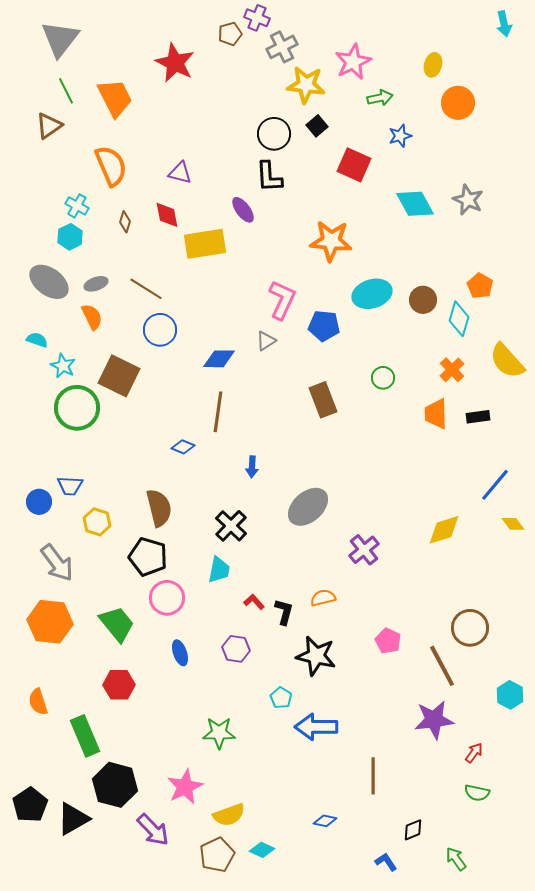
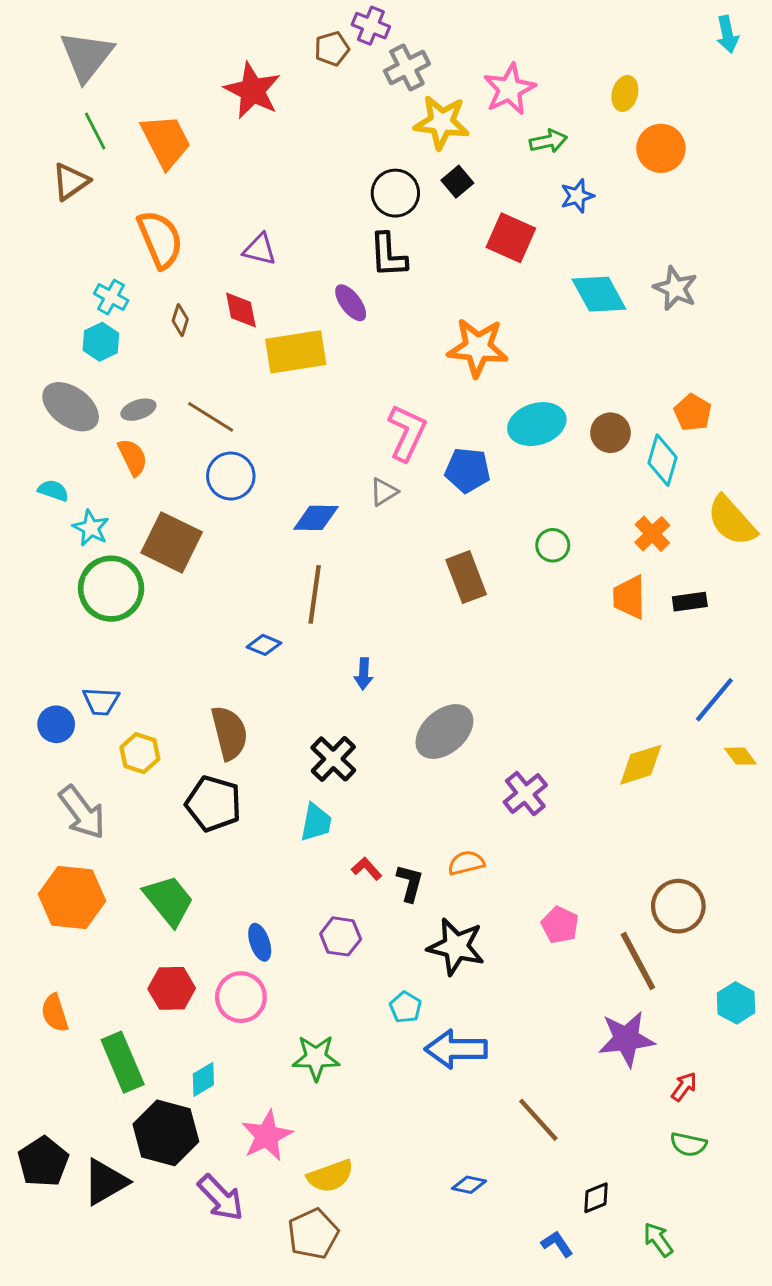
pink circle: (167, 598) -> (241, 997), moved
brown line: (373, 776) -> (538, 1120), turned -42
cyan diamond: (262, 850) -> (203, 1079), moved, turned -55

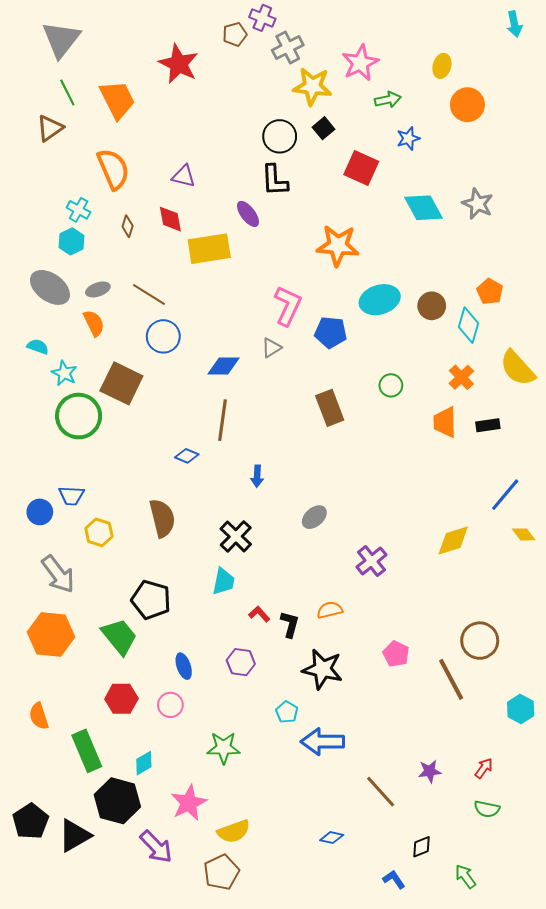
gray ellipse: (444, 732) -> (314, 517), size x0.6
black pentagon: (214, 804) -> (151, 600), moved
pink circle: (241, 997) -> (170, 705), size x0.7
purple star: (626, 1039) -> (430, 771), moved, size x0.6

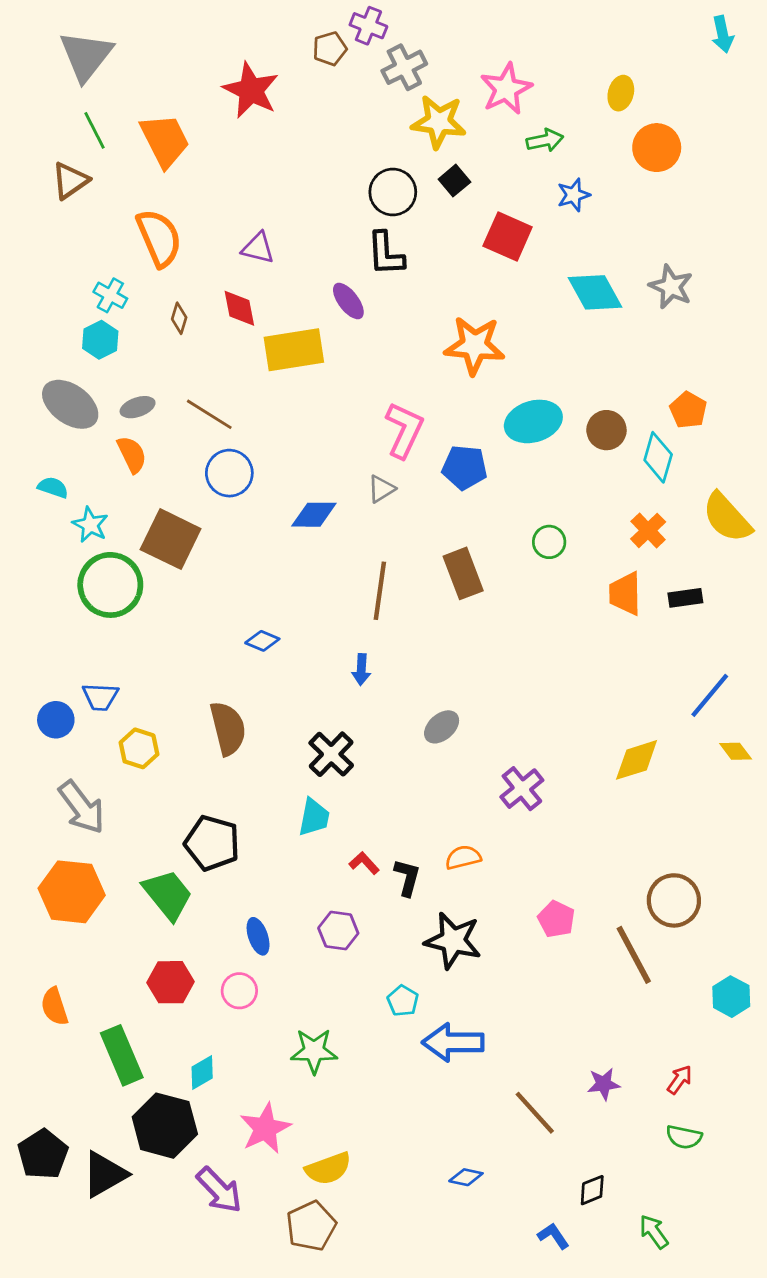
brown line: (222, 420) -> (380, 591), moved

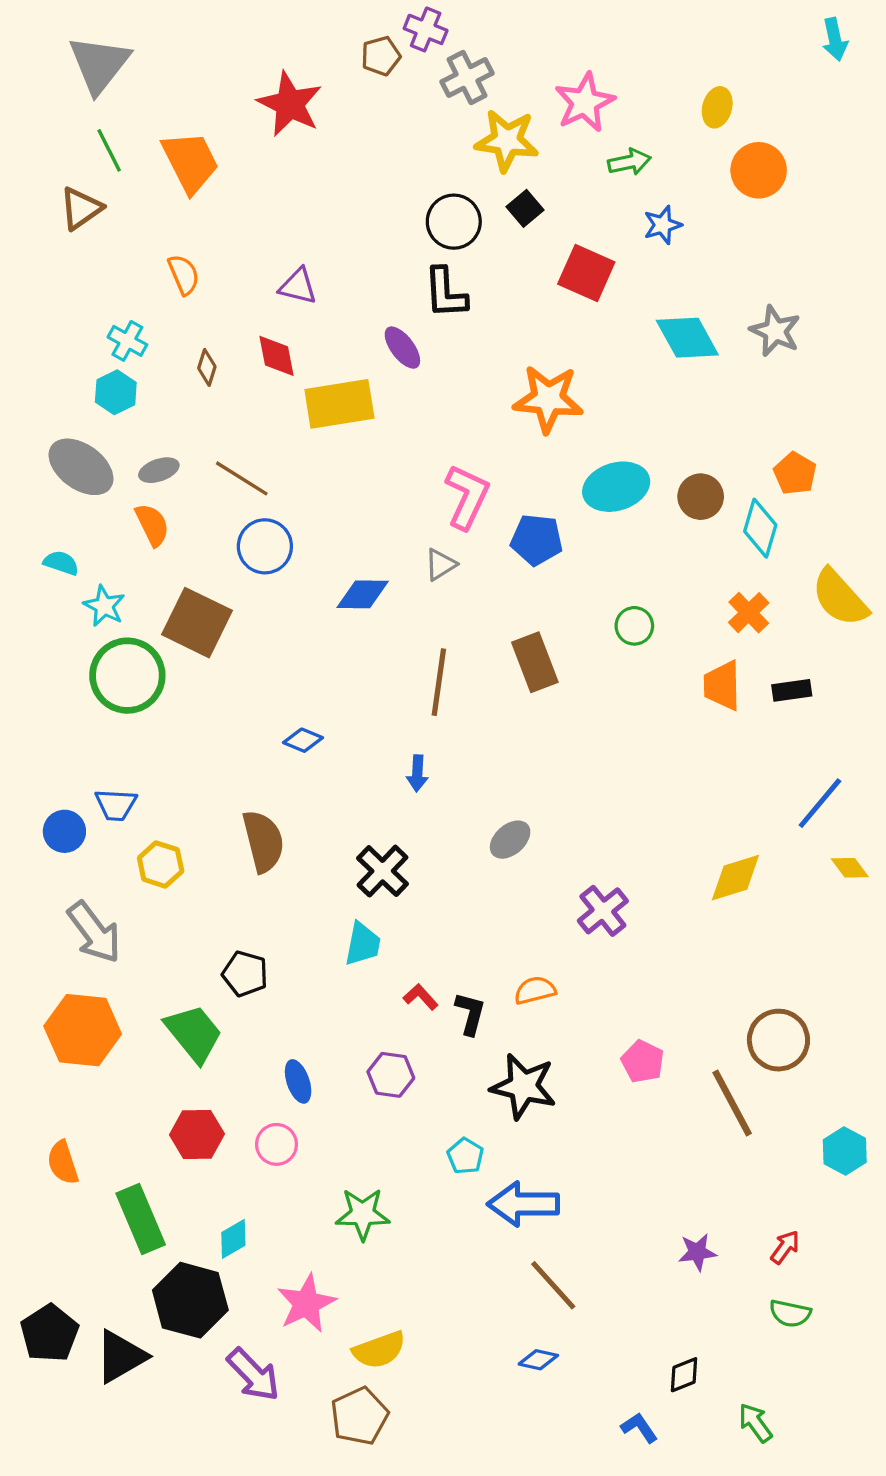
orange semicircle: (159, 238) -> (184, 275), size x0.6
black pentagon: (212, 843) -> (245, 974), size x0.7
brown line: (535, 1113) -> (553, 1285), moved

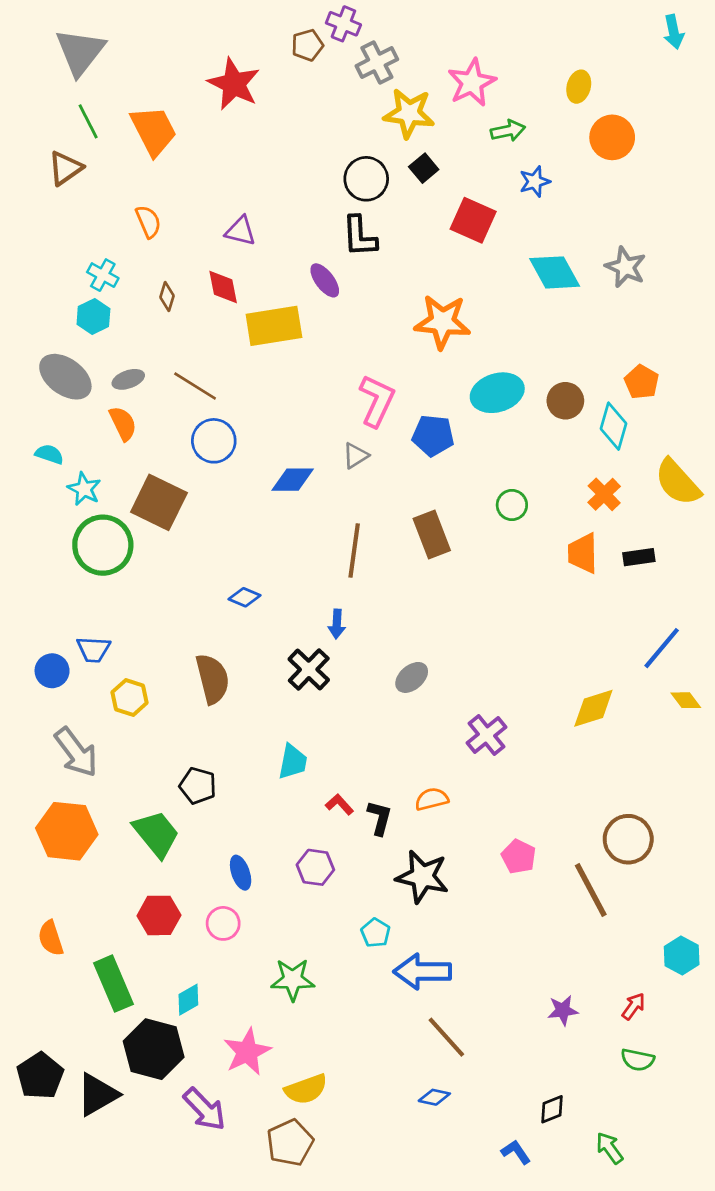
black cross: (383, 871) -> (309, 669), moved
cyan hexagon: (845, 1151) -> (682, 956), moved

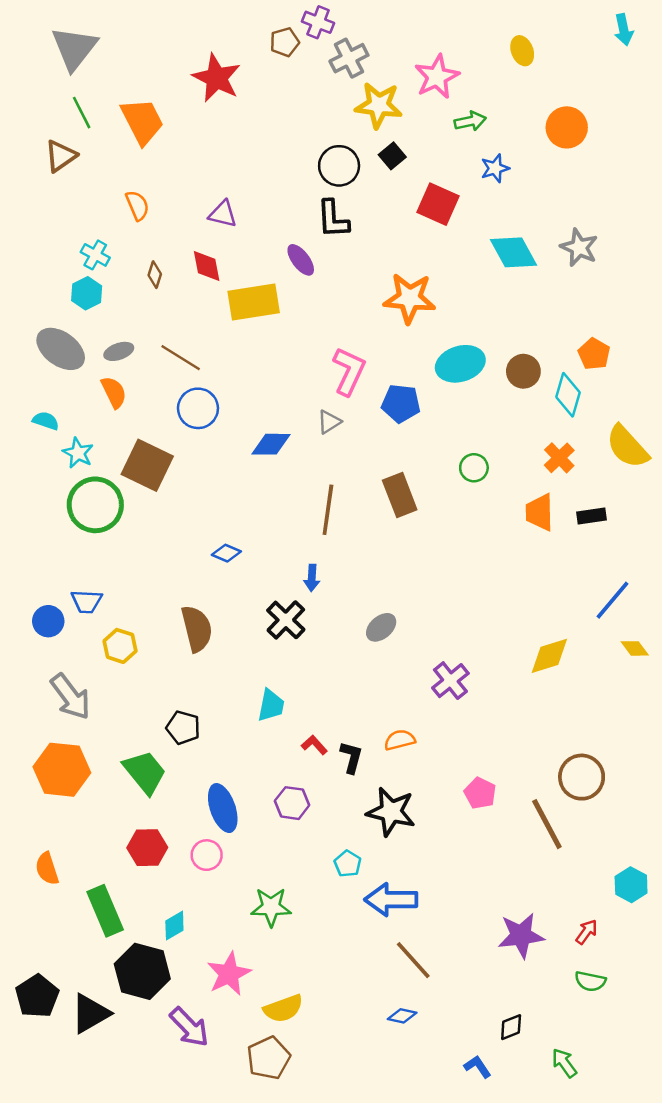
yellow ellipse: (579, 87) -> (522, 51), moved, turned -36
blue ellipse: (241, 873) -> (223, 808), size x1.5
purple star: (563, 1010) -> (521, 935), size x1.6

